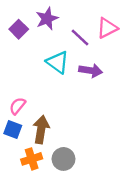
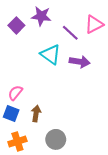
purple star: (47, 19) -> (41, 16), turned 30
brown arrow: (41, 129) -> (36, 114), size x0.7
orange cross: (32, 159) -> (17, 141), moved

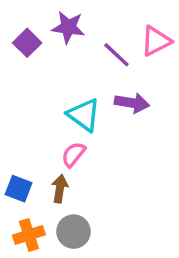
cyan triangle: (51, 54) -> (84, 115), moved
pink semicircle: (15, 93) -> (74, 154), moved
gray circle: (56, 139) -> (74, 232), moved

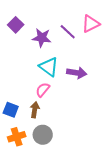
purple star: (68, 27) -> (42, 38), moved
purple arrow: (132, 103) -> (77, 73), moved

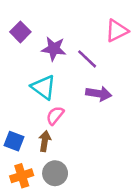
purple line: (68, 32) -> (87, 59), moved
cyan triangle: (49, 67) -> (43, 87), moved

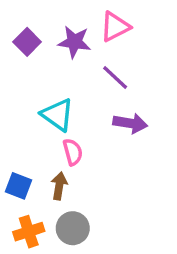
pink triangle: (117, 31) -> (115, 27), moved
purple star: (54, 49) -> (74, 42), moved
pink semicircle: (55, 115) -> (73, 152), turned 126

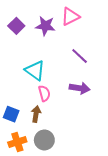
purple line: (115, 77) -> (80, 56), moved
purple arrow: (130, 123) -> (80, 88), moved

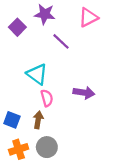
pink triangle: (70, 17) -> (88, 17), moved
purple star: (45, 26) -> (45, 14), moved
purple line: (80, 56) -> (61, 41), moved

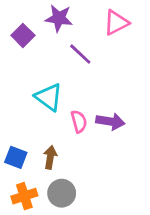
pink semicircle: (47, 98) -> (79, 121), moved

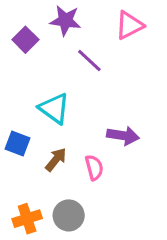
pink semicircle: (79, 121) -> (94, 168), moved
blue square: (16, 157) -> (18, 144), moved
brown arrow: (50, 157) -> (56, 160), moved, turned 30

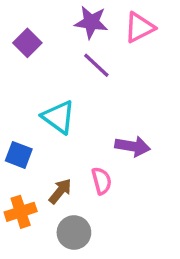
purple star: (65, 21) -> (91, 22), moved
brown arrow: (56, 160) -> (60, 191), moved
orange cross: (27, 219) -> (21, 212), moved

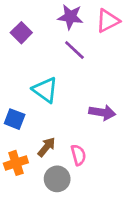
pink semicircle: (102, 181) -> (78, 155), moved

